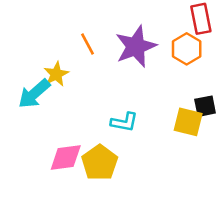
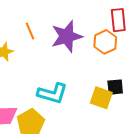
cyan L-shape: (124, 122) -> (52, 93), size x1.4

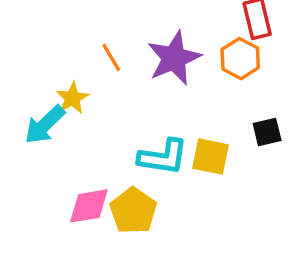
yellow square: (101, 98) -> (211, 157), moved

